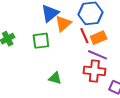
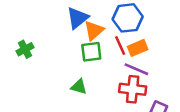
green square: (41, 41) -> (91, 52), moved
green triangle: (55, 78) -> (79, 87), moved

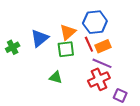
blue triangle: (78, 18) -> (40, 38), moved
red cross: (133, 89) -> (99, 79), turned -30

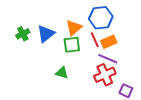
green cross: (13, 47) -> (23, 34), moved

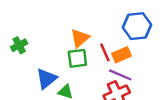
blue hexagon: (101, 18) -> (137, 26), moved
blue triangle: (46, 34) -> (46, 79), moved

